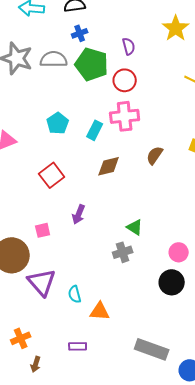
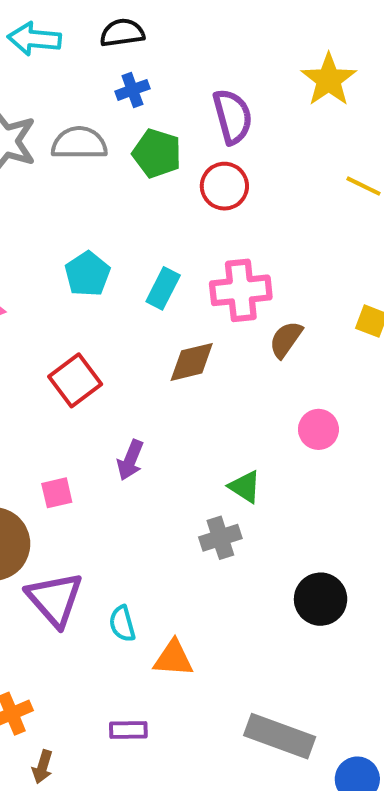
purple semicircle: (129, 46) -> (233, 117), size x1.5
green pentagon: (92, 64) -> (157, 153), size x0.7
pink cross: (125, 116) -> (241, 290), moved
pink circle: (179, 252) -> (318, 429), moved

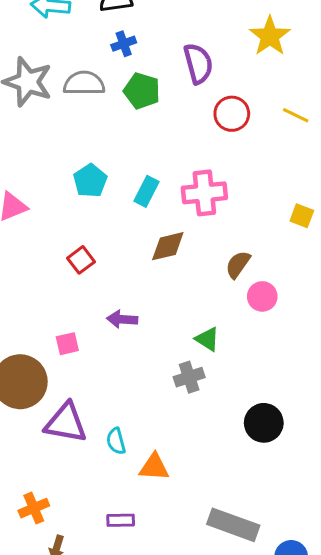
red circle: (224, 186) -> (232, 114), moved
brown semicircle: (286, 339) -> (238, 264), moved
red square: (75, 380) -> (81, 260), size x0.7
purple arrow: (130, 460) -> (122, 319), turned 72
purple triangle: (55, 599) -> (66, 423), turned -39

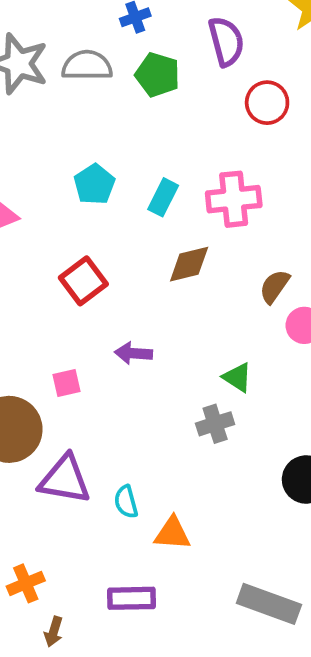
red square: (81, 260) -> (83, 281), size x1.4
purple rectangle: (121, 520) -> (132, 598), size x1.4

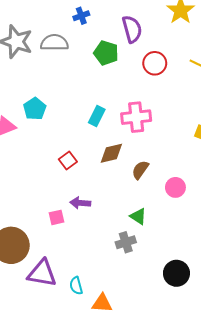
green pentagon: (158, 75) -> (106, 53), moved
cyan pentagon: (94, 184) -> (35, 109), moved
red square: (83, 281) -> (68, 161), moved, size x0.7
brown semicircle: (275, 286) -> (140, 170), moved
pink square: (67, 383) -> (56, 217), moved

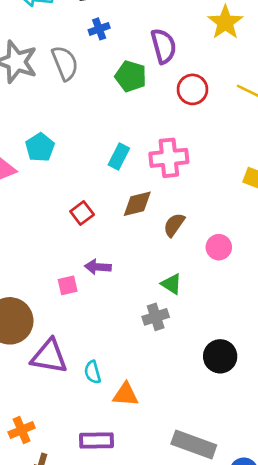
gray semicircle: (54, 43) -> (65, 63), turned 68

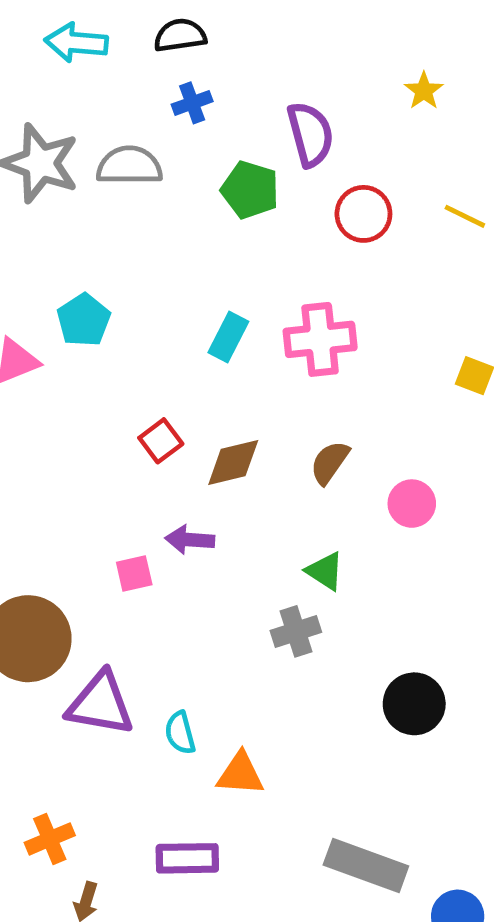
yellow star: (225, 22) -> (424, 91), size x0.6
gray semicircle: (65, 63) -> (129, 166), turned -68
brown diamond: (137, 204) -> (233, 462), moved

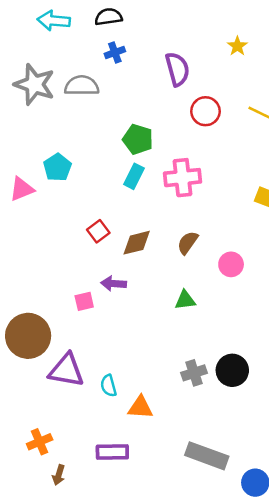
green pentagon: (250, 190) -> (138, 139), moved
green triangle: (325, 571) -> (185, 300), turned -40
gray cross: (296, 631) -> (194, 373), moved

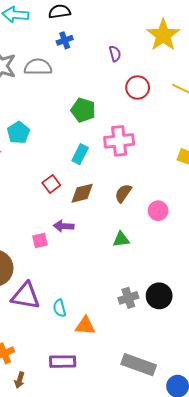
yellow star: (237, 46) -> (163, 35), size x2.0
purple semicircle: (177, 69) -> (115, 54), size x0.6
cyan rectangle: (134, 176) -> (80, 154), moved

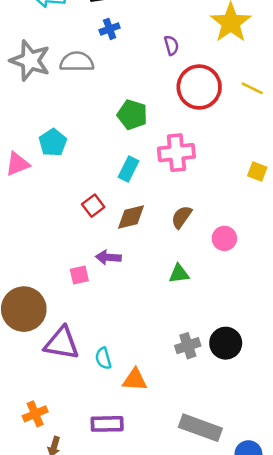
red circle: (138, 87) -> (199, 87), size x1.5

